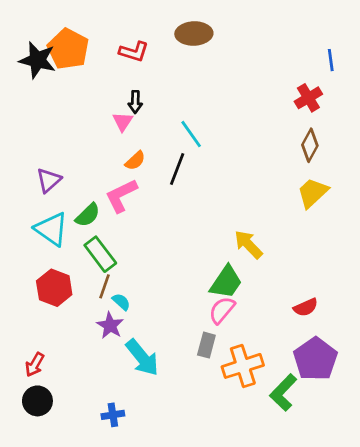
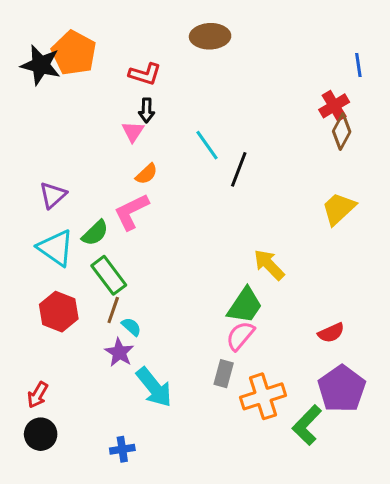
red L-shape: (134, 52) -> (145, 74), moved
brown diamond: (310, 145) -> (342, 132), moved
black line: (177, 169) -> (239, 169), moved

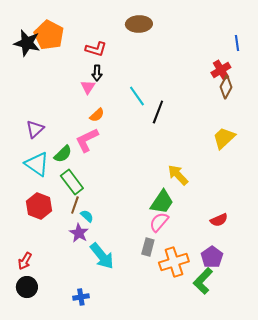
purple pentagon: (342, 389) -> (212, 257), moved, size x0.7

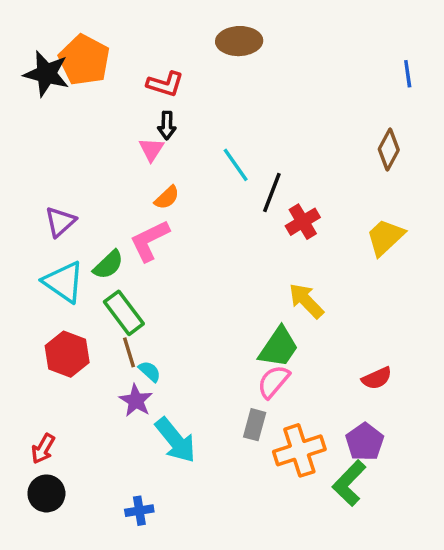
red cross: (221, 70) -> (303, 222), moved
brown line: (75, 205) -> (129, 352), turned -36

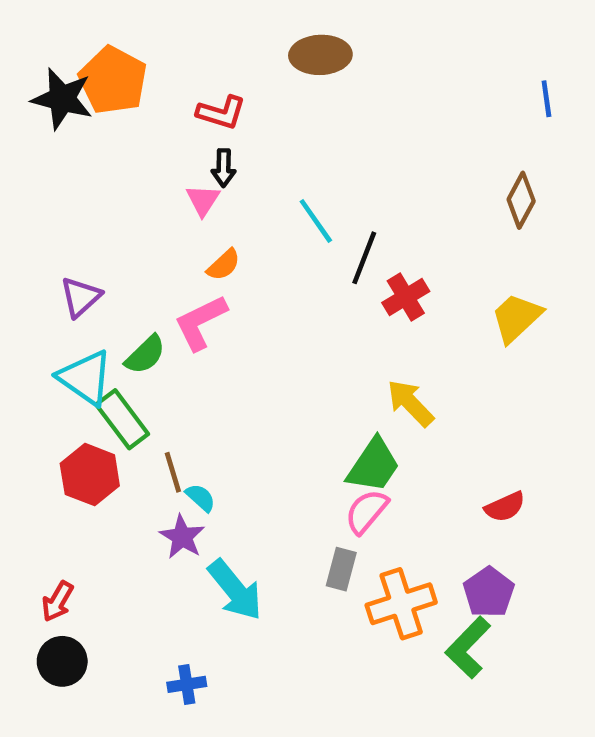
green rectangle: (124, 313) -> (122, 419), moved

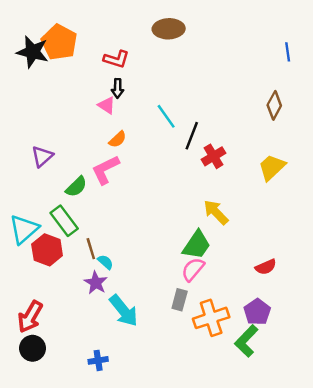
pink triangle: (203, 200) -> (107, 105), turned -30
cyan triangle: (85, 378) -> (24, 229), moved, turned 44
red arrow: (58, 601) -> (30, 317), size x1.5

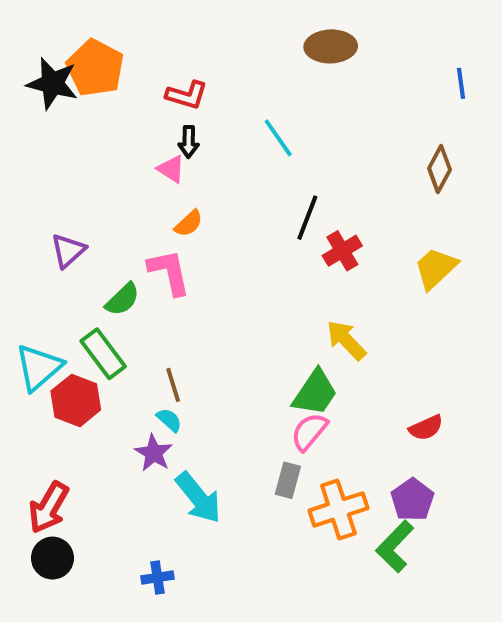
brown ellipse: (169, 29) -> (331, 46), moved
cyan line: (166, 116) -> (278, 138), moved
pink L-shape: (105, 170) -> (169, 272), turned 104
brown line: (91, 249) -> (173, 385), moved

